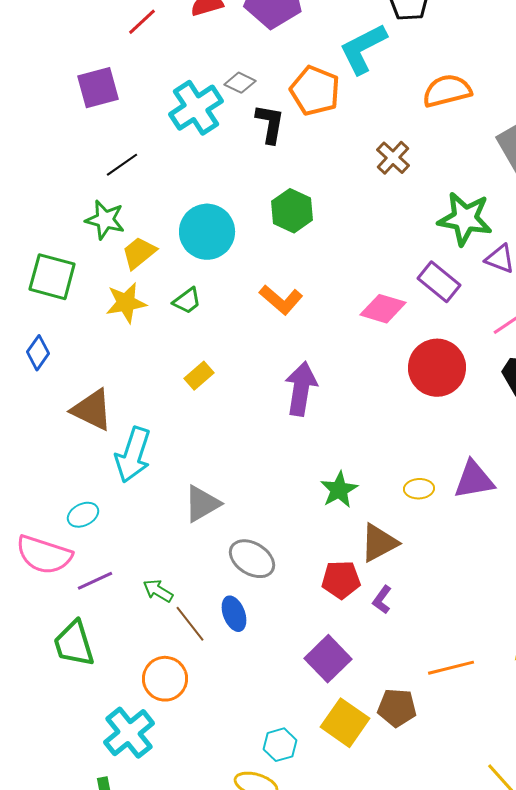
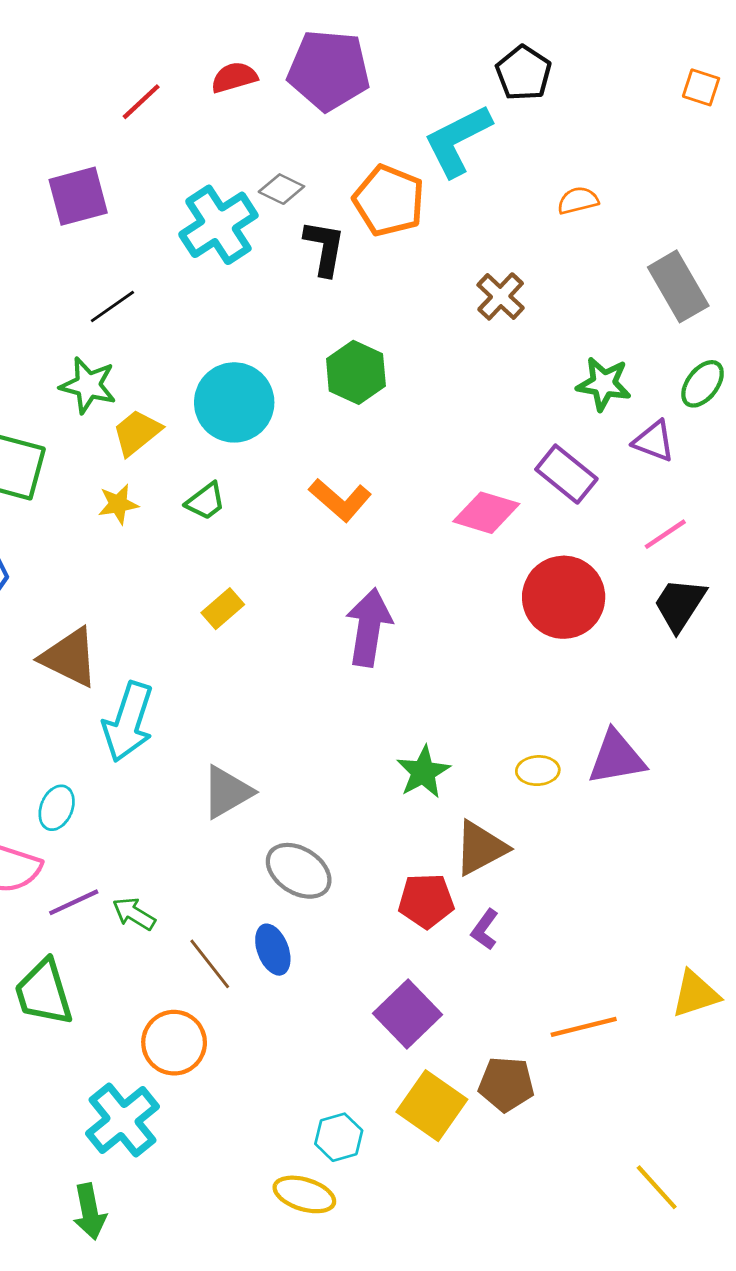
orange semicircle: (447, 91) -> (578, 201), size x0.6
green star: (465, 219) -> (604, 384), size x0.7
yellow star: (126, 303) -> (118, 504), size x0.7
cyan ellipse: (83, 515) -> (57, 808), turned -40
green arrow: (158, 591) -> (134, 914), moved

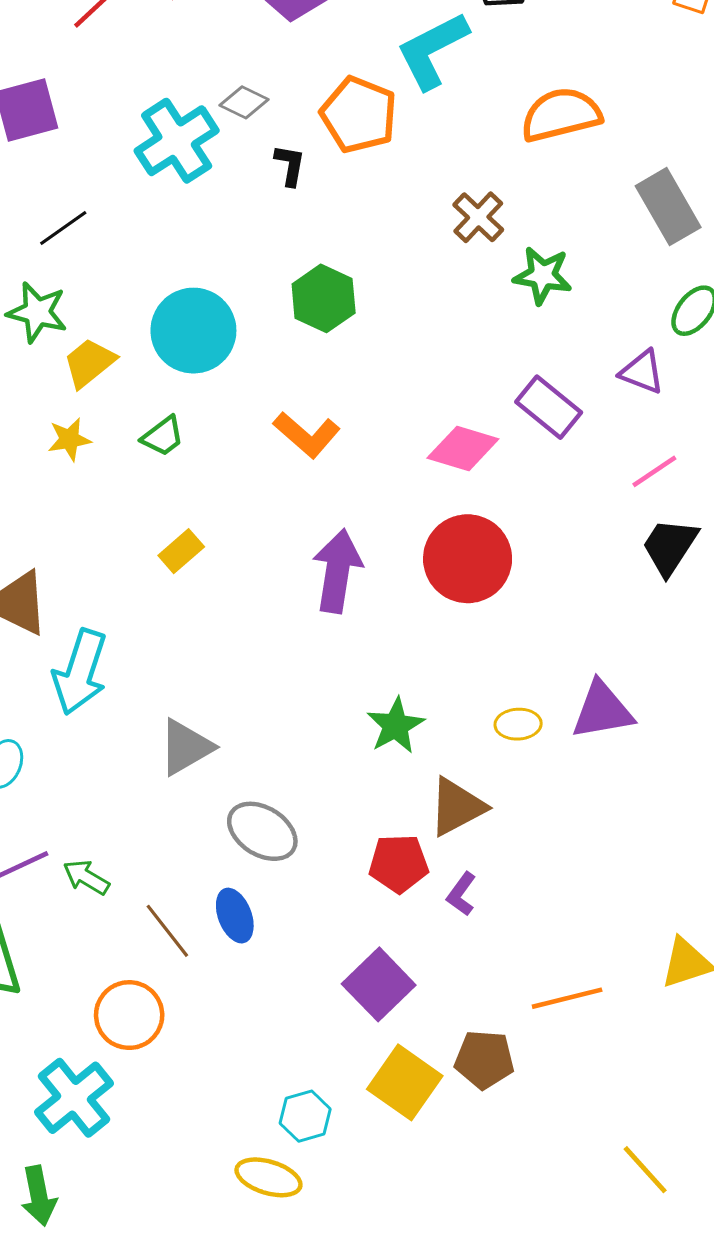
orange semicircle: (578, 201) -> (561, 115), size x1.8
black L-shape: (324, 248) -> (290, 165), size x0.7
green star: (604, 384) -> (543, 275), moved
red circle: (564, 597) -> (468, 559), moved

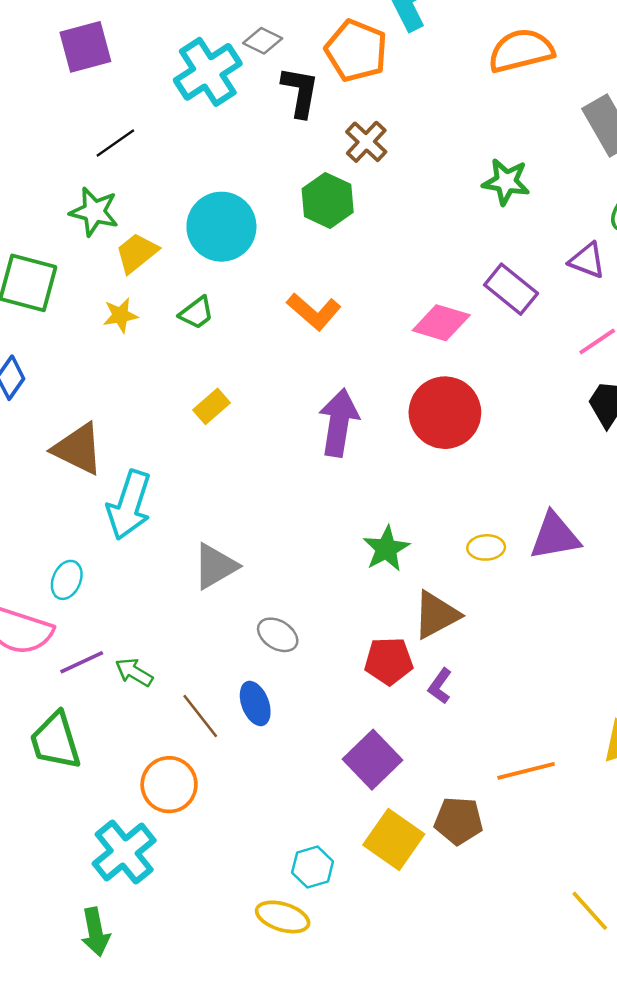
black L-shape: (290, 165) -> (300, 92), size x1.5
brown cross: (478, 217) -> (366, 142), moved
gray ellipse: (262, 831) -> (278, 635), size x0.7

